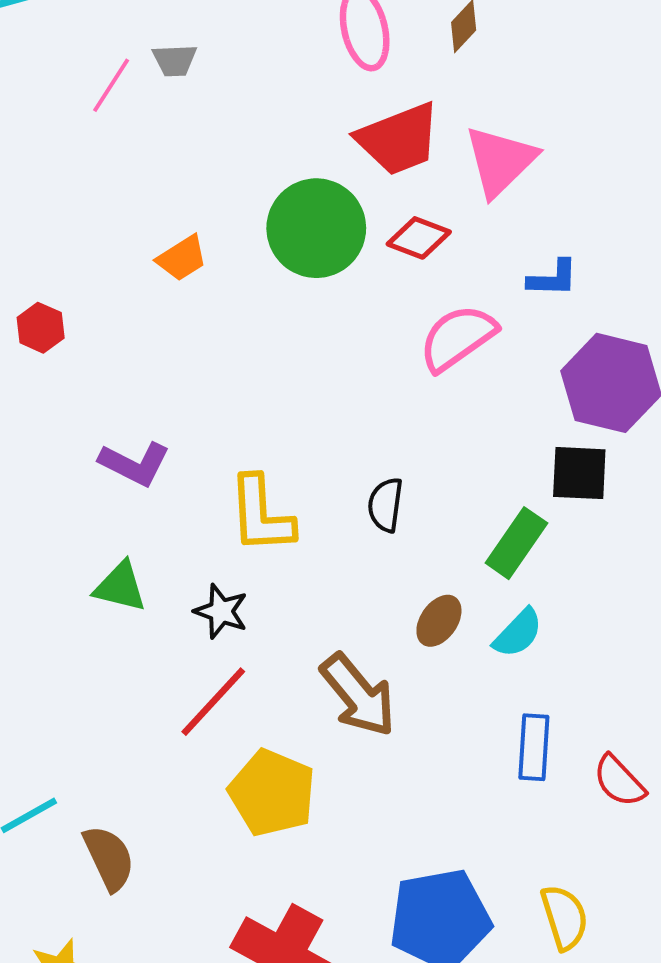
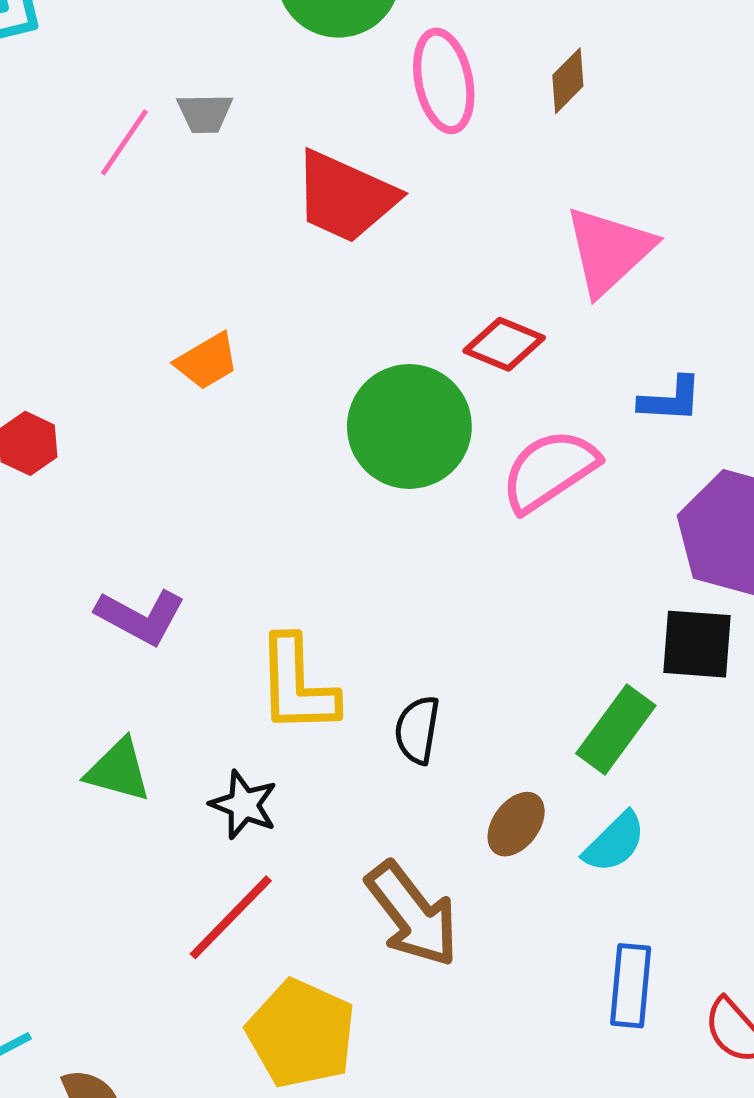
red trapezoid: (399, 139) -> (345, 197), moved, turned 44
green circle: (316, 228) -> (409, 426), moved
black semicircle: (385, 505) -> (417, 730), moved

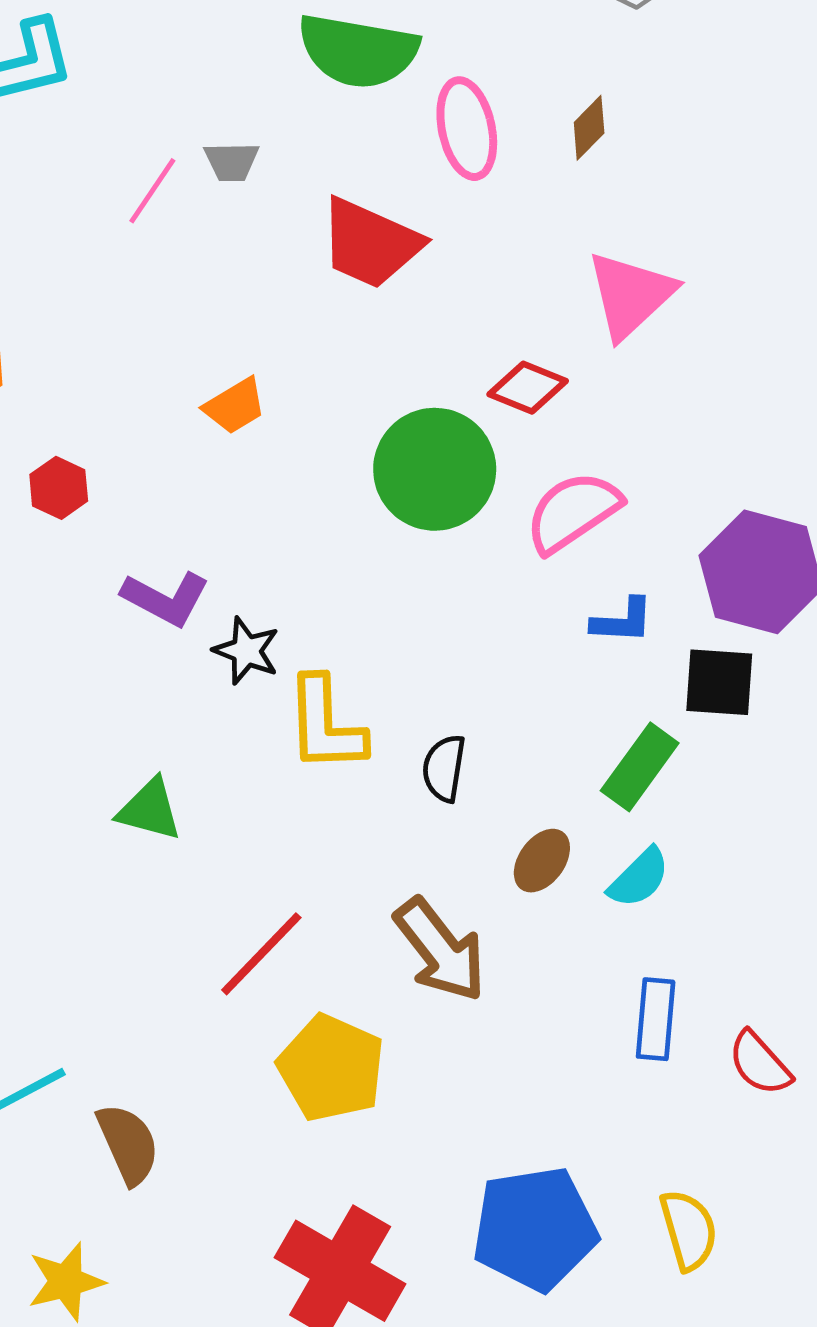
blue L-shape: (671, 399) -> (622, 621), moved
purple L-shape: (141, 617) -> (166, 598), moved
black star: (244, 805) -> (246, 651), moved

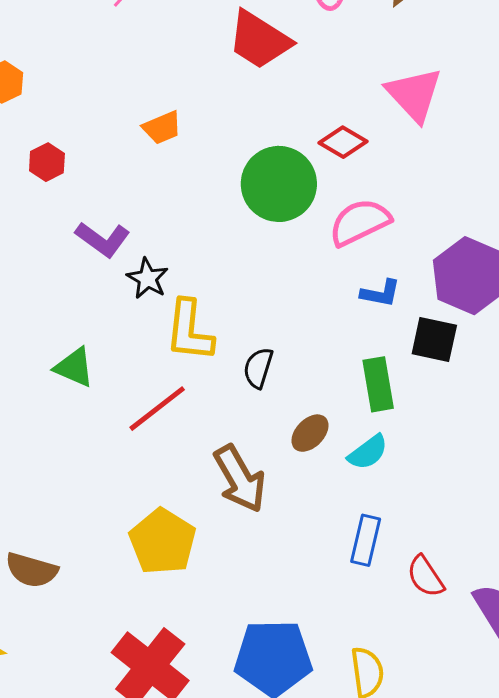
pink triangle: (630, 295) -> (414, 94), turned -38
green rectangle: (640, 767) -> (378, 384), turned -54
red line: (261, 954) -> (157, 409), moved
brown semicircle: (128, 1144) -> (32, 570), turned 122

